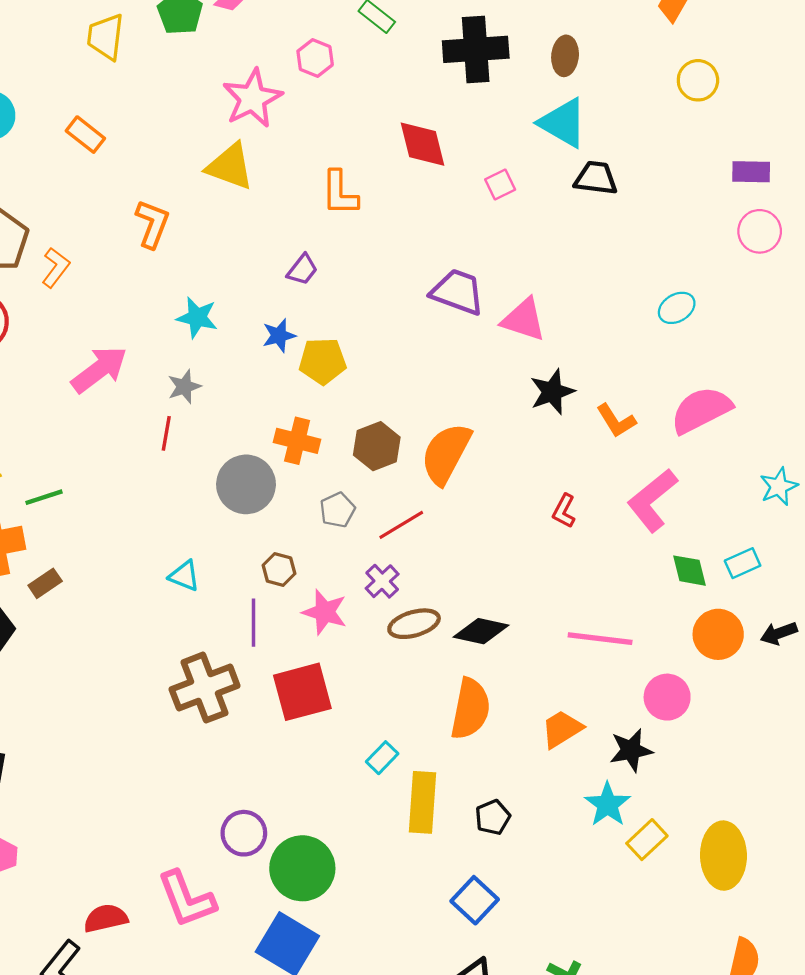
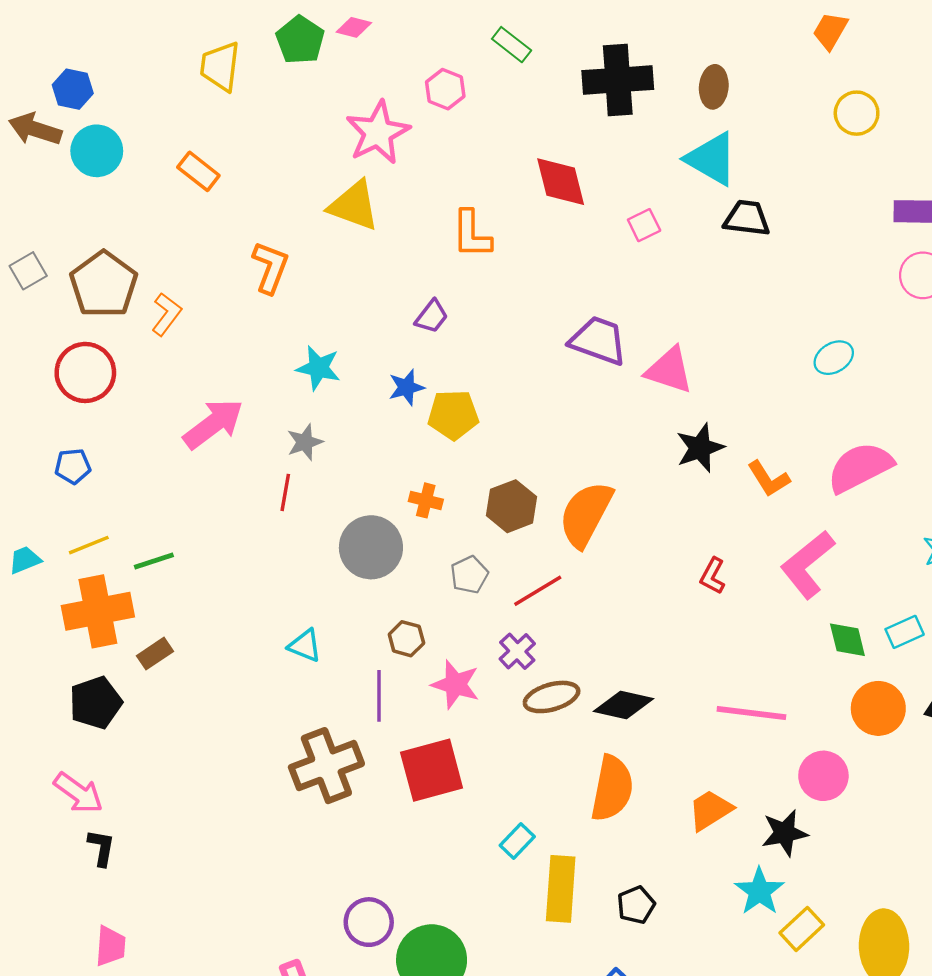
orange cross: (297, 441) -> (426, 500), size x0.7

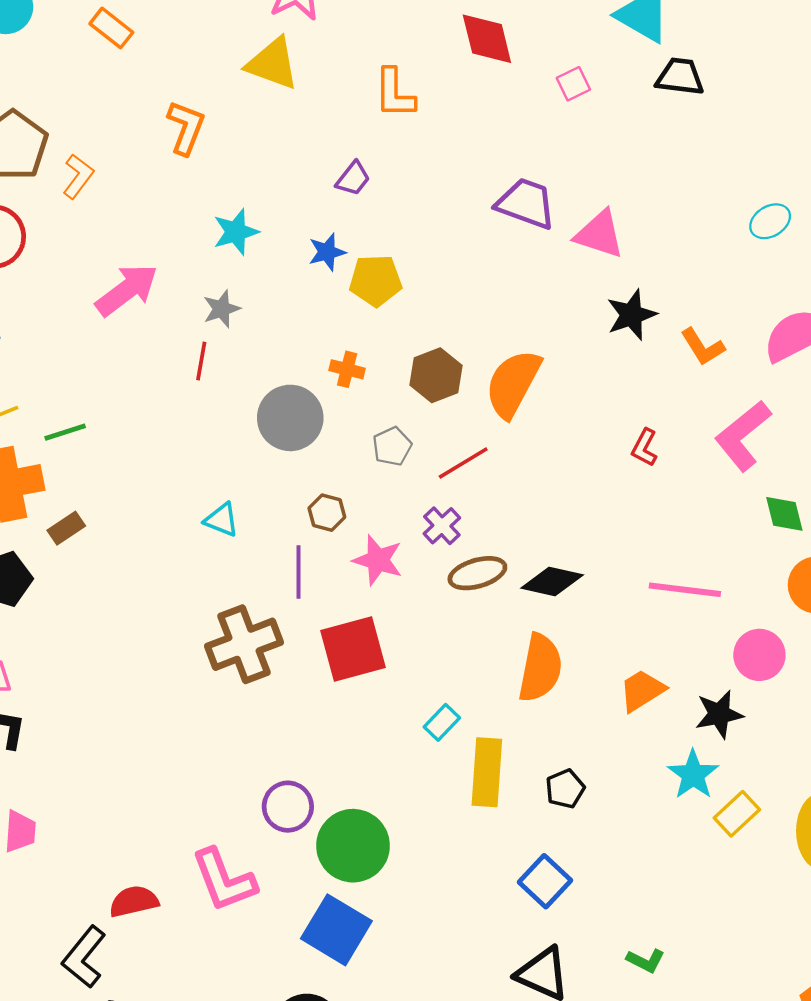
cyan star: (318, 368) -> (236, 232), turned -30

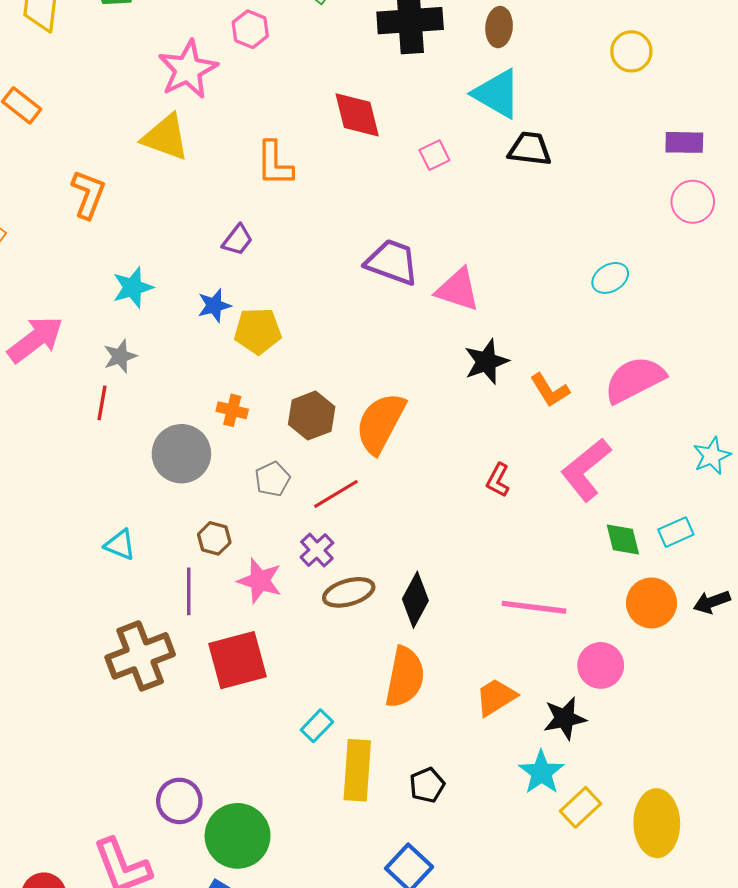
black diamond: (552, 581) -> (415, 600), turned -74

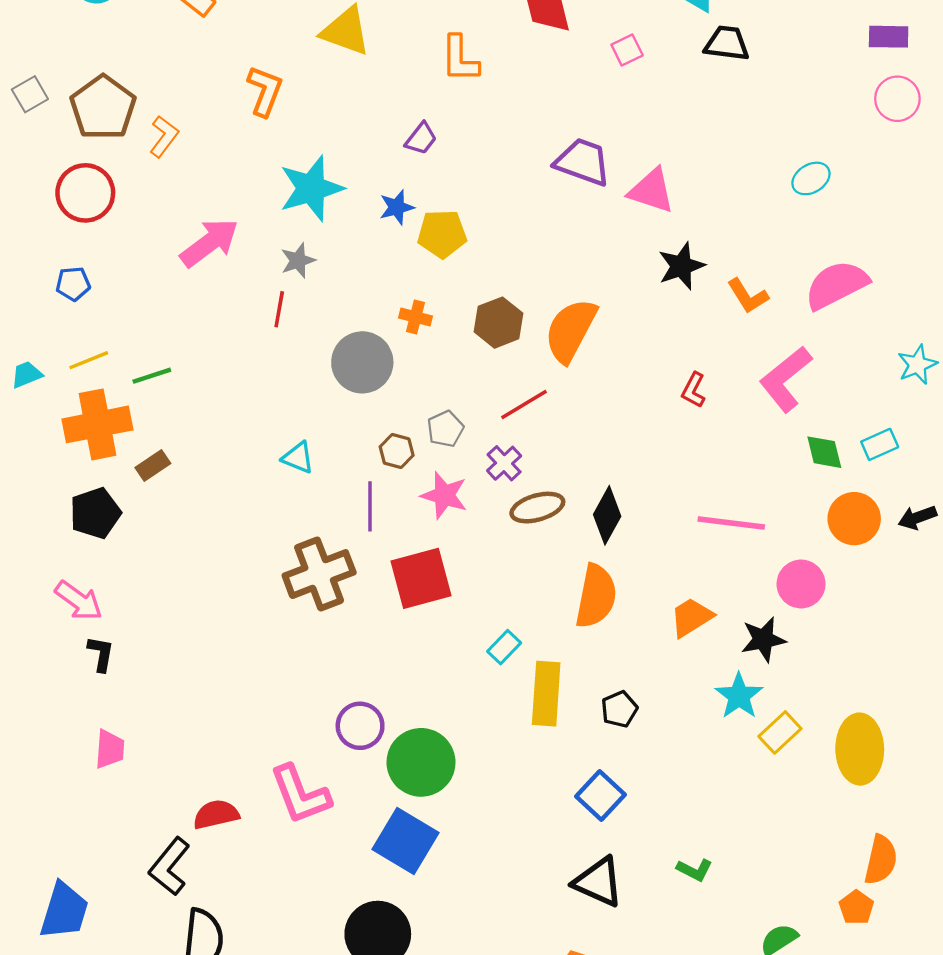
cyan star: (133, 287) -> (311, 188), size x1.5
gray pentagon: (272, 479) -> (445, 429), moved

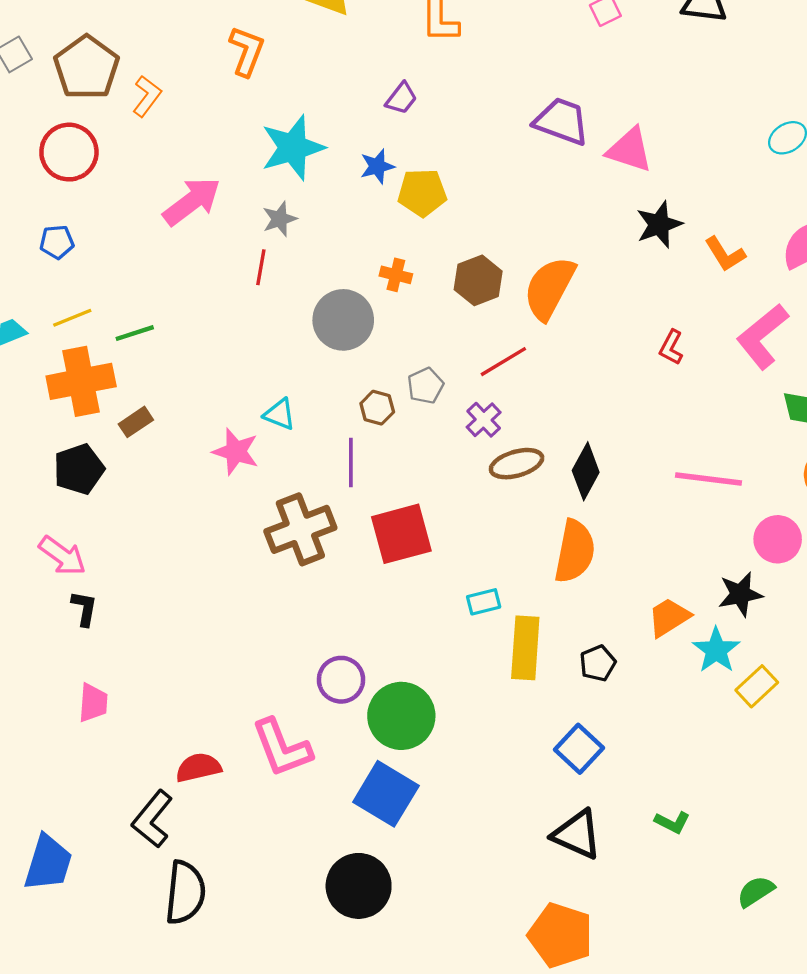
pink star: (444, 495) -> (236, 452), moved
orange trapezoid: (691, 617) -> (669, 617), moved
cyan rectangle: (504, 647) -> (484, 602), turned 32

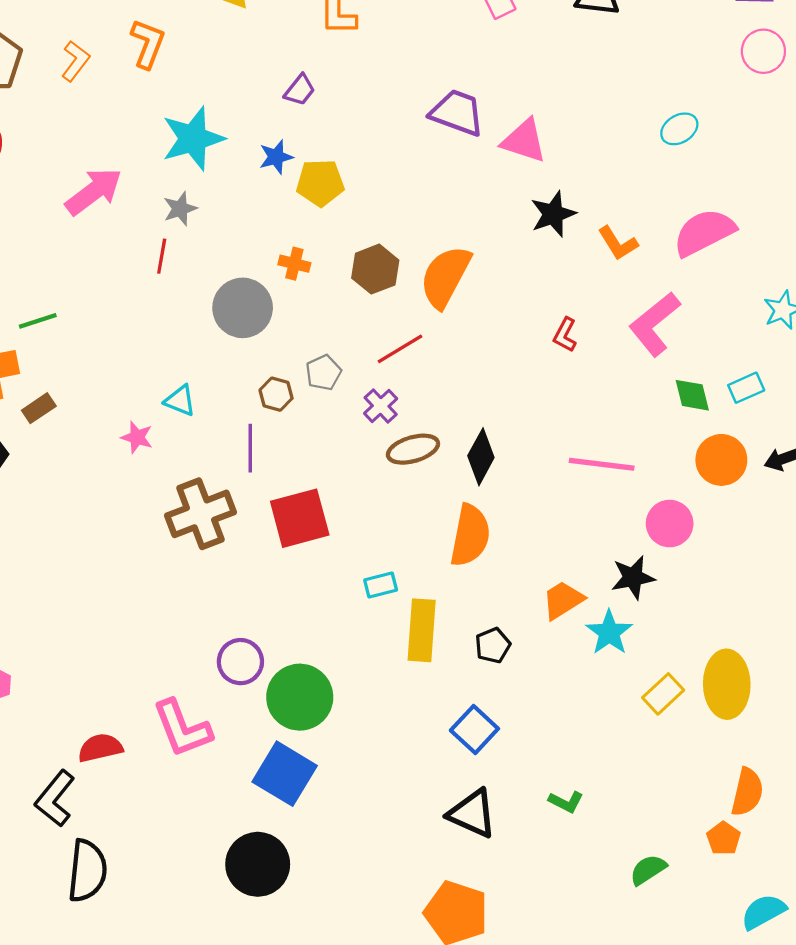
orange L-shape: (147, 96) -> (75, 61), moved
pink star: (236, 452) -> (137, 437), size x0.7
yellow rectangle: (757, 686) -> (663, 694), moved

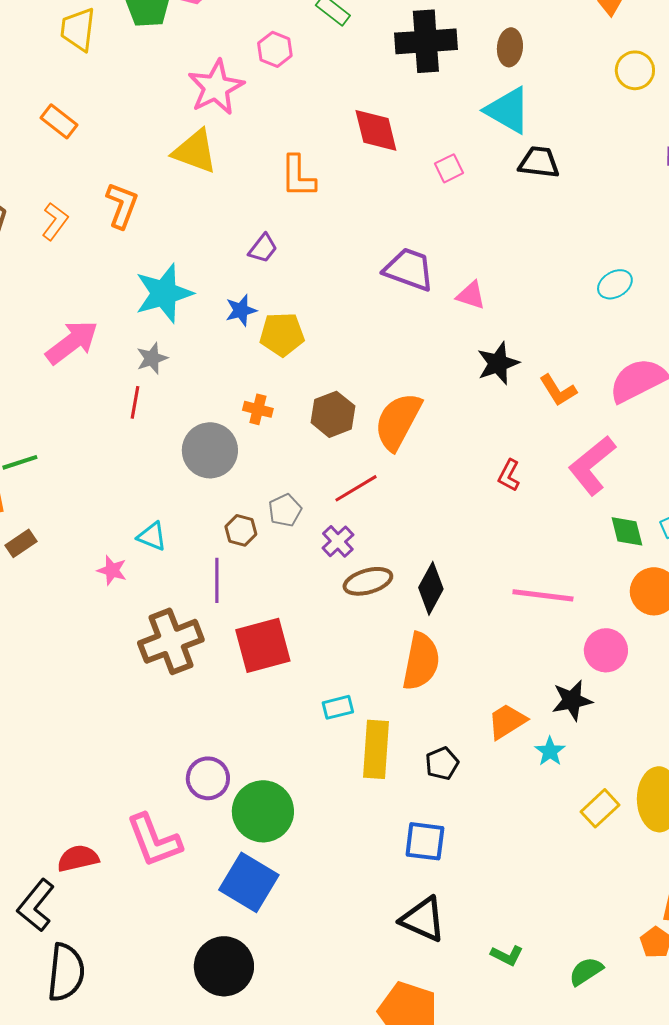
pink triangle: (524, 141) -> (471, 295), size x0.7
cyan star: (609, 632) -> (550, 751), size x0.7
blue square: (474, 729) -> (425, 841), turned -36
green L-shape: (566, 802) -> (507, 955), moved

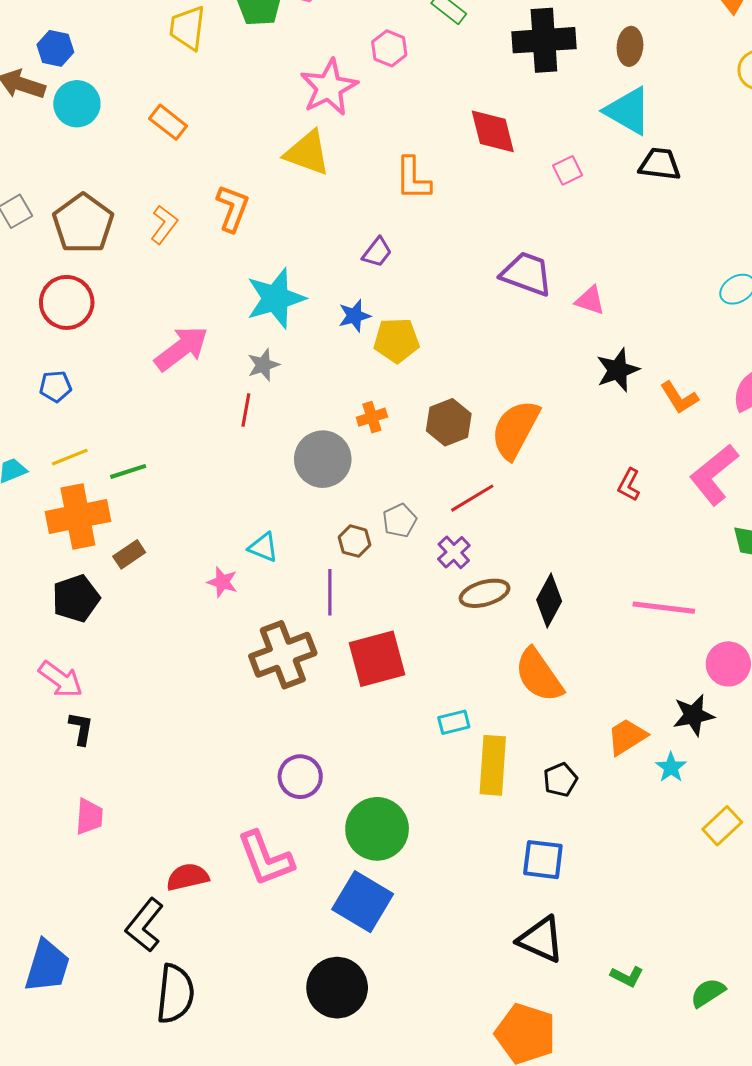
orange cross: (258, 409) -> (372, 417), turned -32
orange semicircle: (421, 661) -> (539, 675), turned 134
purple circle: (208, 778) -> (300, 777), moved

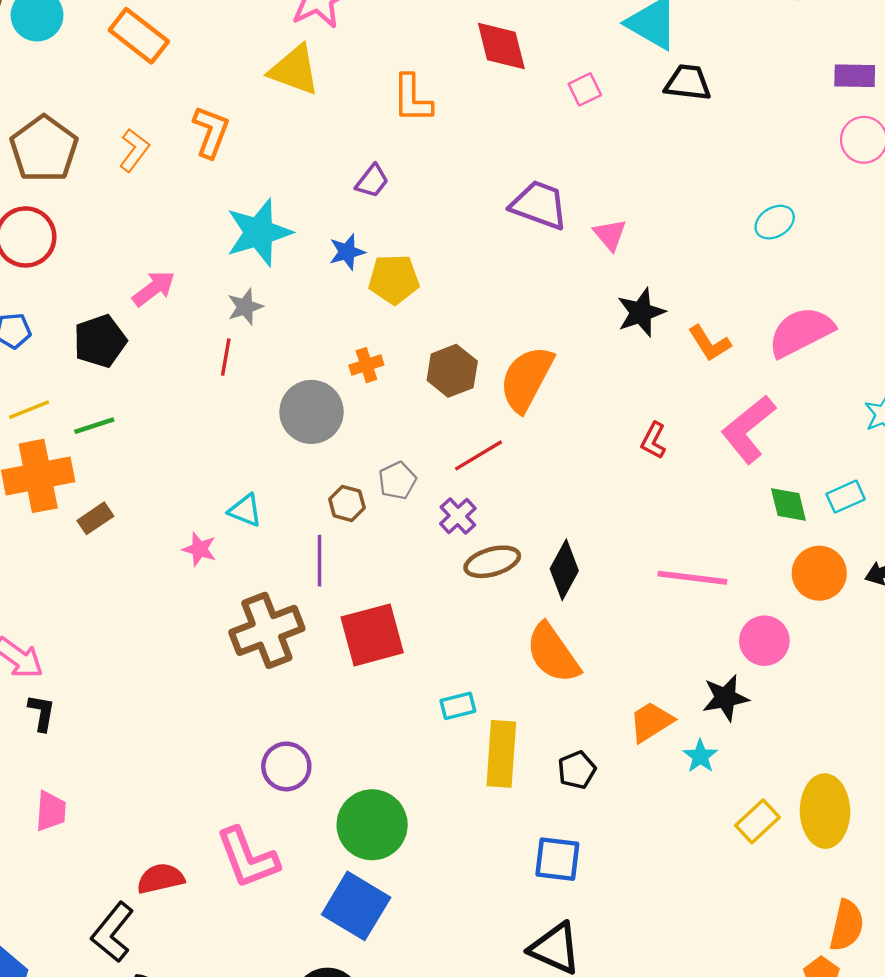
orange rectangle: (168, 122) -> (139, 36), size x1.4
pink triangle: (590, 300) -> (610, 235), turned 32
pink arrow: (181, 349) -> (154, 288), size x0.7
black pentagon: (76, 598) -> (100, 341), moved

